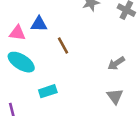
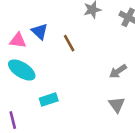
blue triangle: (39, 24) -> (40, 31), turned 42
brown line: (63, 46) -> (69, 43), moved

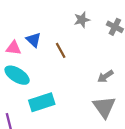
cyan rectangle: (49, 100) -> (42, 102), size x1.5
gray triangle: (117, 105) -> (104, 107), size x1.5

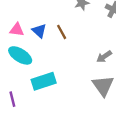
blue triangle: (34, 40) -> (39, 31), moved

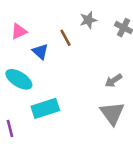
pink triangle: (17, 30) -> (19, 31), moved, turned -32
brown line: (62, 32) -> (66, 38), moved

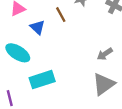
gray triangle: (112, 113) -> (104, 84), turned 30

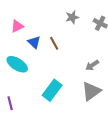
brown line: (61, 15) -> (54, 43), moved
cyan rectangle: (42, 80) -> (52, 90), moved, turned -35

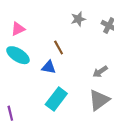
blue triangle: (34, 42) -> (49, 67), moved, turned -32
cyan ellipse: (17, 64) -> (18, 55), moved

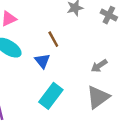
blue triangle: (49, 67) -> (42, 61), turned 40

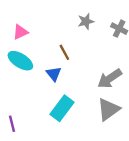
gray arrow: (99, 66) -> (110, 79), size x1.5

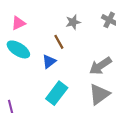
gray star: (86, 21) -> (73, 22), moved
blue triangle: (54, 74) -> (49, 61), turned 32

